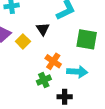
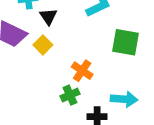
black triangle: (43, 29) -> (48, 17), moved
cyan arrow: (77, 72) -> (124, 99), moved

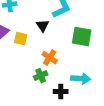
black triangle: (48, 17) -> (43, 26), moved
yellow square: (43, 45) -> (21, 39), turned -32

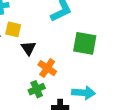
black triangle: (43, 26) -> (28, 48), moved
yellow square: (21, 39) -> (13, 29), moved

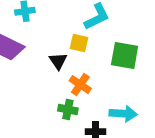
yellow square: (13, 29) -> (79, 43), moved
green cross: (37, 89) -> (68, 109), turned 35

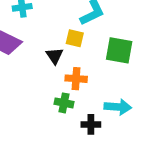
orange cross: (80, 85) -> (76, 79), turned -30

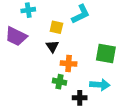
yellow square: (75, 38) -> (56, 27), moved
green square: (119, 50) -> (106, 53), moved

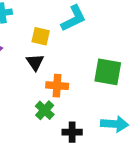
green cross: (59, 82) -> (45, 110), turned 32
cyan arrow: (100, 85) -> (115, 124), moved

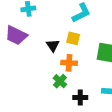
yellow square: (41, 36) -> (73, 38), moved

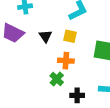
black triangle: (53, 46) -> (45, 36), moved

